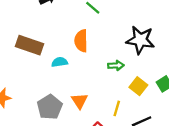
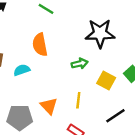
gray pentagon: (50, 107) -> (20, 117), turned -30
yellow line: (117, 108) -> (78, 100), moved

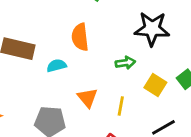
orange triangle: (49, 106) -> (87, 98), moved

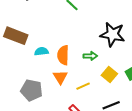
orange semicircle: (80, 37) -> (63, 55), moved
yellow line: (121, 106) -> (83, 86), turned 48

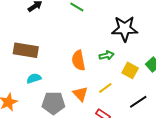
cyan semicircle: (41, 51) -> (34, 78), moved
orange triangle: (60, 77) -> (80, 94), moved

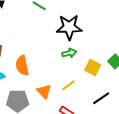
black star: (125, 29) -> (69, 27), moved
orange semicircle: (78, 60) -> (22, 65), moved

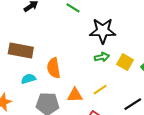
yellow square: (93, 68) -> (125, 62), moved
orange triangle: (44, 91) -> (75, 95), turned -49

